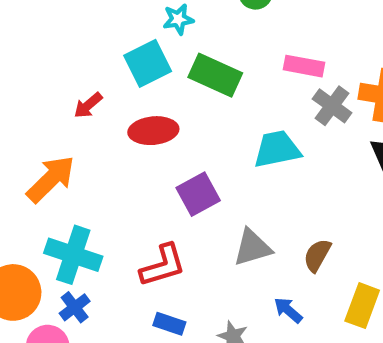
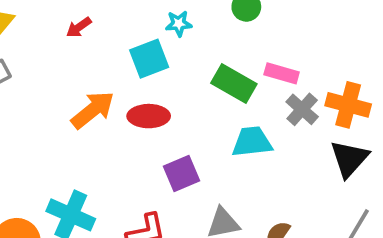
green rectangle: (215, 75) -> (234, 83), moved
red arrow: (88, 105) -> (79, 27), moved
orange arrow: (51, 179) -> (93, 110), moved

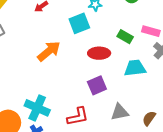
green rectangle: (234, 83) -> (125, 37), size x0.7
red ellipse: (149, 116) -> (99, 53), moved

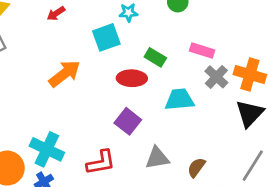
green rectangle: (125, 37) -> (155, 57), moved
purple square: (97, 85) -> (128, 121), turned -30

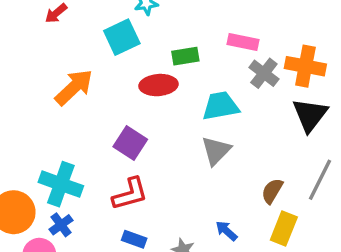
green rectangle: (155, 57) -> (185, 56), turned -35
purple square: (128, 121) -> (130, 143), moved
gray triangle: (157, 158) -> (216, 151), moved, turned -30
brown semicircle: (196, 167) -> (272, 191), moved

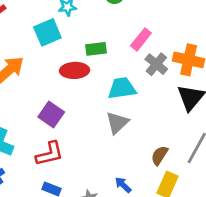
pink rectangle: (243, 42) -> (141, 39), turned -65

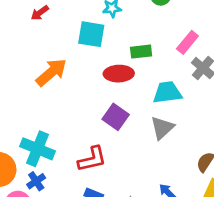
cyan square: (47, 32) -> (91, 34), turned 32
purple square: (51, 114) -> (116, 117), moved

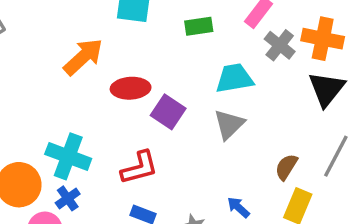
red ellipse: (119, 74) -> (131, 88), moved

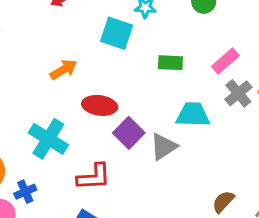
orange arrow: (83, 57) -> (63, 70), size x0.7
gray triangle: (229, 124) -> (164, 147), moved
cyan cross: (68, 156) -> (48, 139), moved

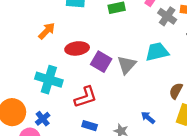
cyan trapezoid: (193, 115) -> (157, 52), moved

